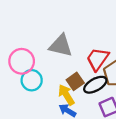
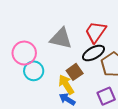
red trapezoid: (98, 59) -> (96, 32), moved
black ellipse: (95, 85) -> (93, 53), moved

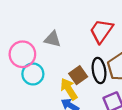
gray triangle: (61, 38) -> (53, 39), moved, size x0.7
black ellipse: (93, 53) -> (99, 71), moved, turned -70

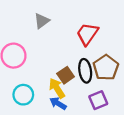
gray triangle: (53, 39) -> (42, 21), moved, turned -49
cyan circle: (33, 74) -> (23, 95), moved

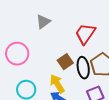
brown square: (66, 75) -> (65, 62), moved

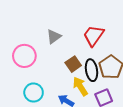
gray triangle: (43, 22) -> (54, 37), moved
yellow arrow: (57, 84) -> (80, 86), moved

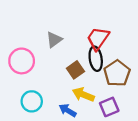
black ellipse: (91, 70) -> (96, 59), moved
yellow arrow: (80, 86) -> (83, 95), turned -36

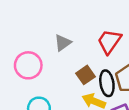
black ellipse: (96, 59) -> (107, 83), moved

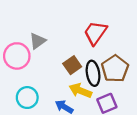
gray triangle: (63, 43) -> (38, 41), moved

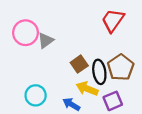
red trapezoid: (95, 33) -> (113, 20), moved
pink circle: (17, 56) -> (25, 33), moved

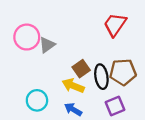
brown pentagon: (121, 67) -> (123, 72), turned 30
yellow arrow: (87, 89) -> (73, 86), moved

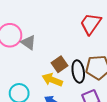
gray triangle: (47, 45) -> (28, 42), turned -49

